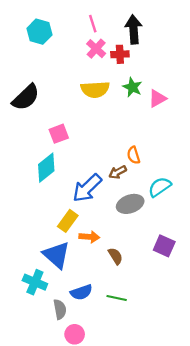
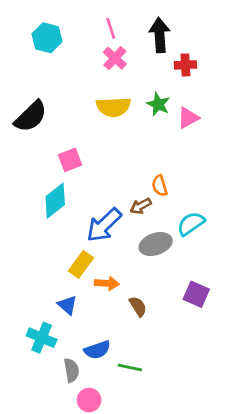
red cross: (120, 54) -> (185, 65), moved
blue triangle: (56, 255) -> (67, 305), size x0.6
green line: (117, 298) -> (130, 367), moved

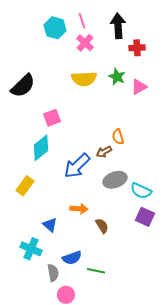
cyan hexagon: (47, 38) -> (55, 28), moved
cyan semicircle: (191, 224) -> (141, 191), moved, turned -120
yellow rectangle: (81, 264) -> (25, 186), moved

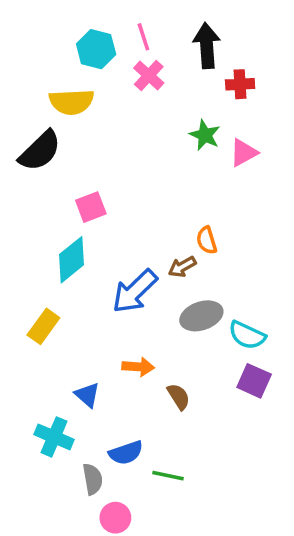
yellow semicircle: (84, 79) -> (72, 102), moved

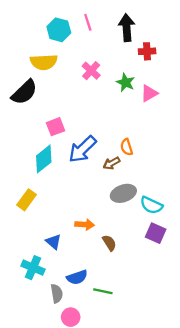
pink cross: (149, 75) -> (91, 71), moved
blue arrow: (135, 291) -> (82, 149), moved

